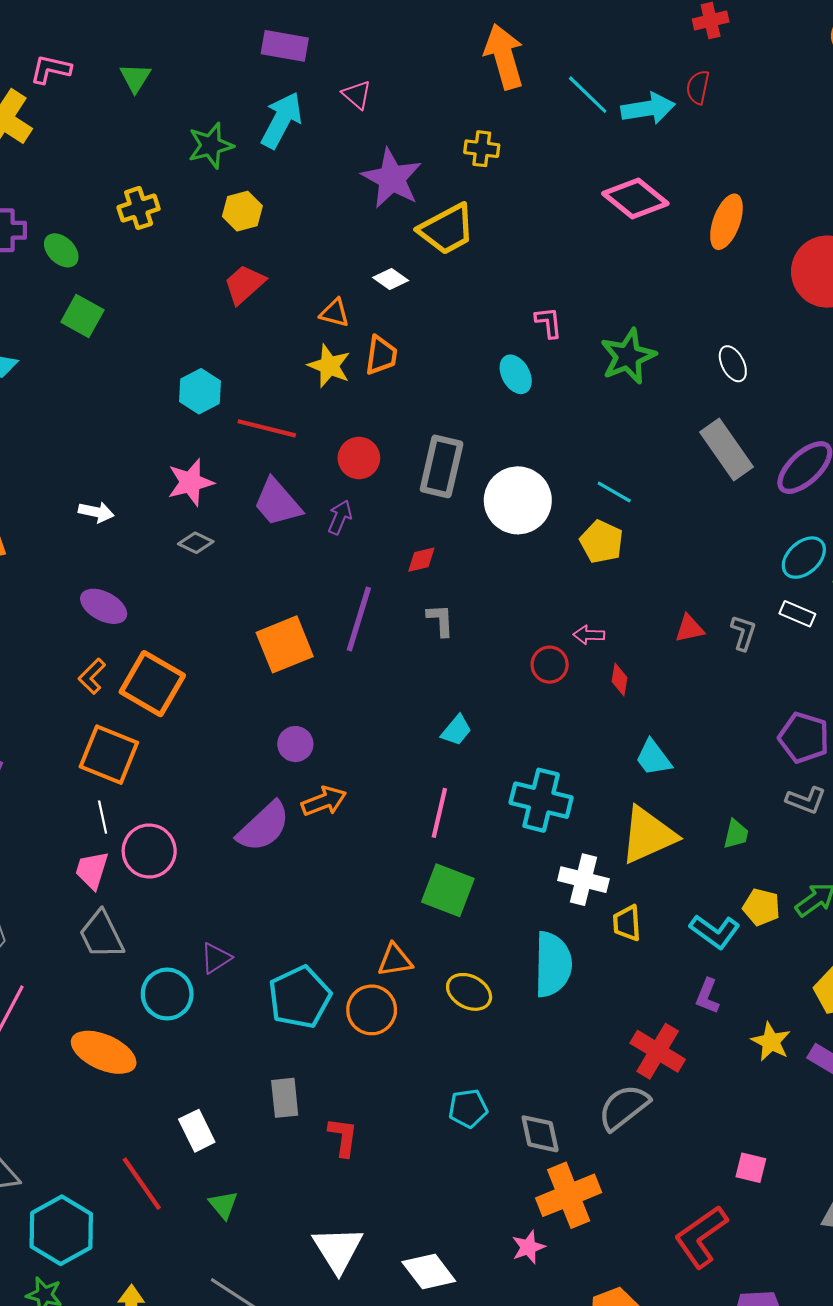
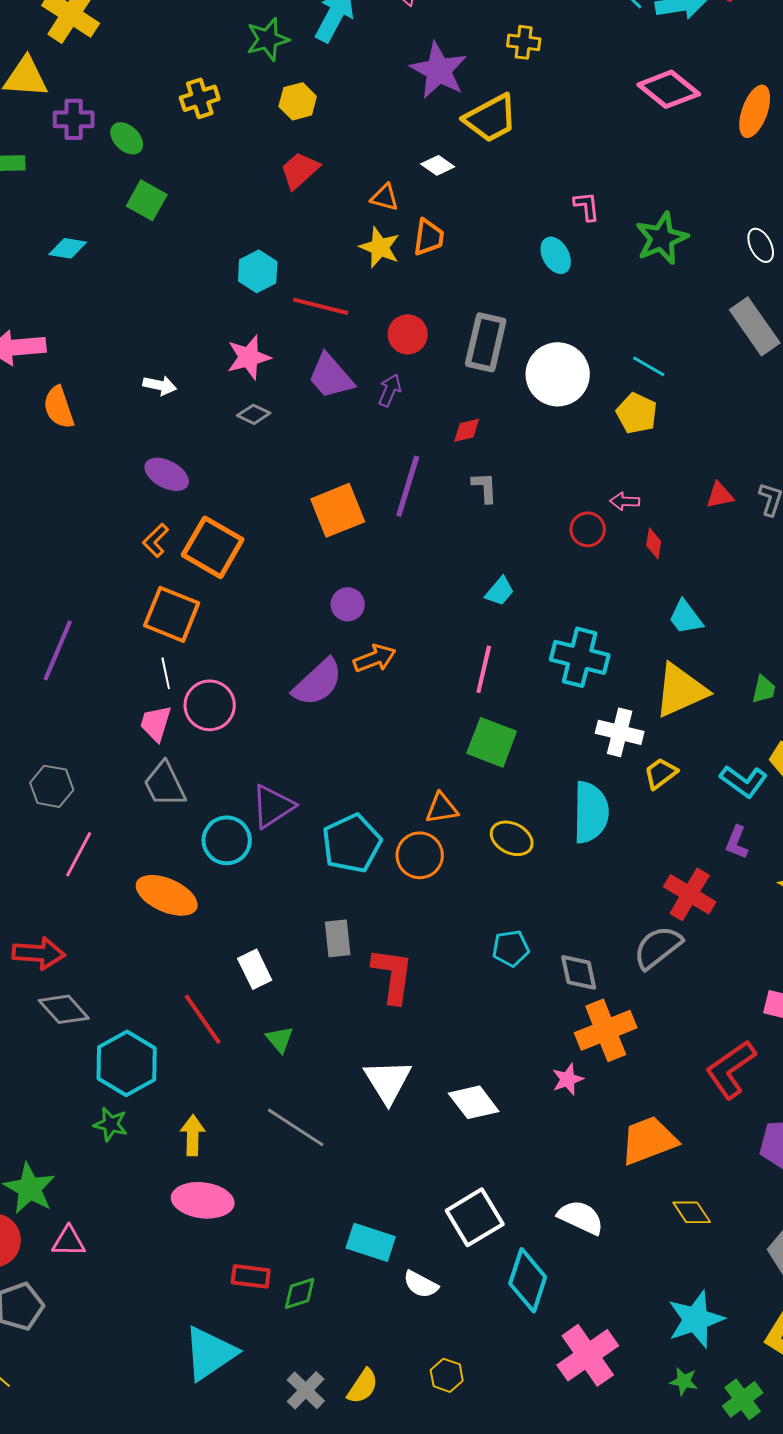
yellow trapezoid: (627, 923) -> (661, 773), turned 57
purple triangle: (216, 958) -> (273, 806), size x1.5
red L-shape: (343, 1137) -> (393, 975), size x1.5

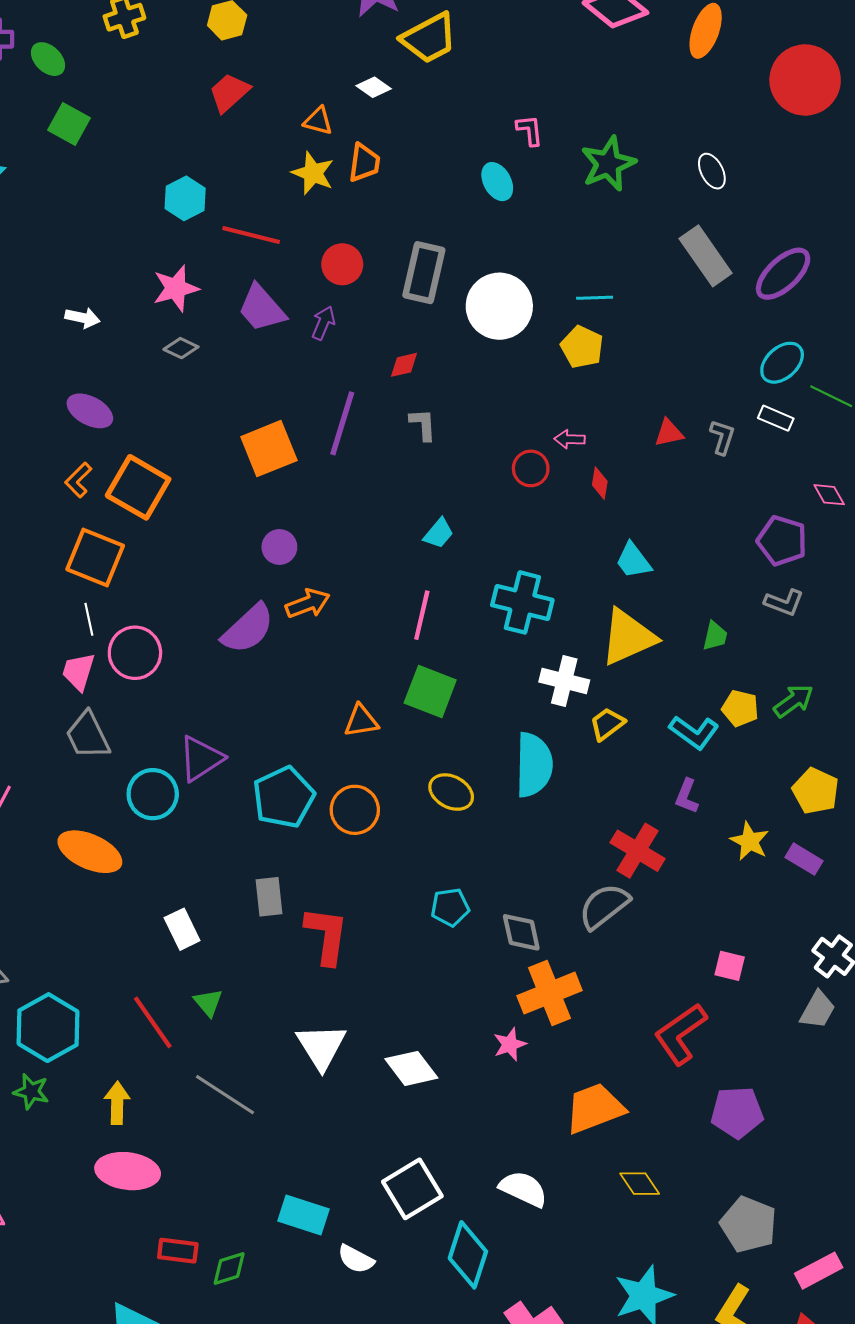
cyan line: (649, 366) -> (595, 298), turned -32
orange triangle: (442, 808) -> (361, 721), moved
red line: (203, 1019) -> (153, 1022), moved

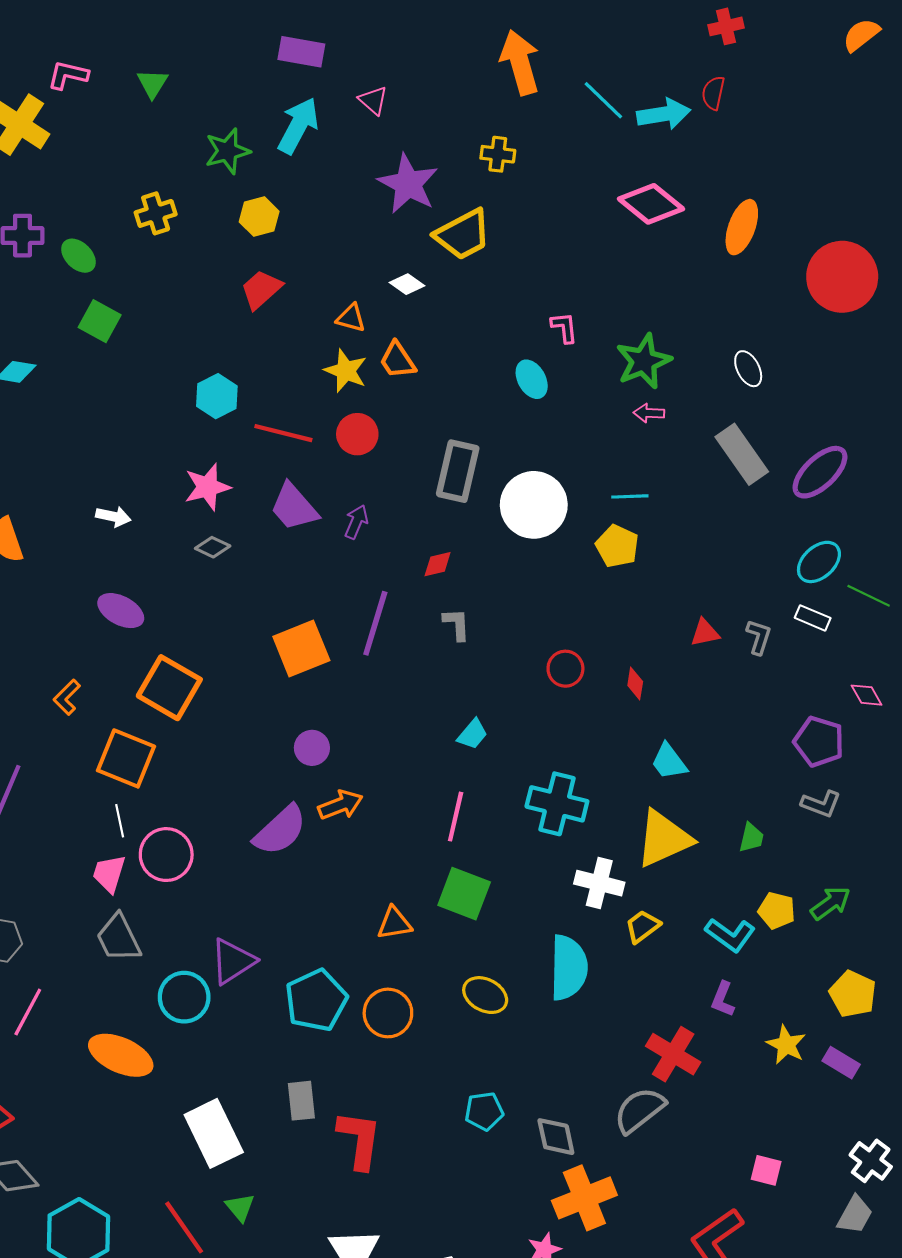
orange trapezoid: (364, 163) -> (397, 360), turned 138
red circle: (342, 264) -> (357, 434), moved
pink arrow: (569, 439) -> (649, 413), moved
orange L-shape: (78, 480) -> (67, 697), moved
white rectangle: (182, 929) -> (214, 1133), size x1.6

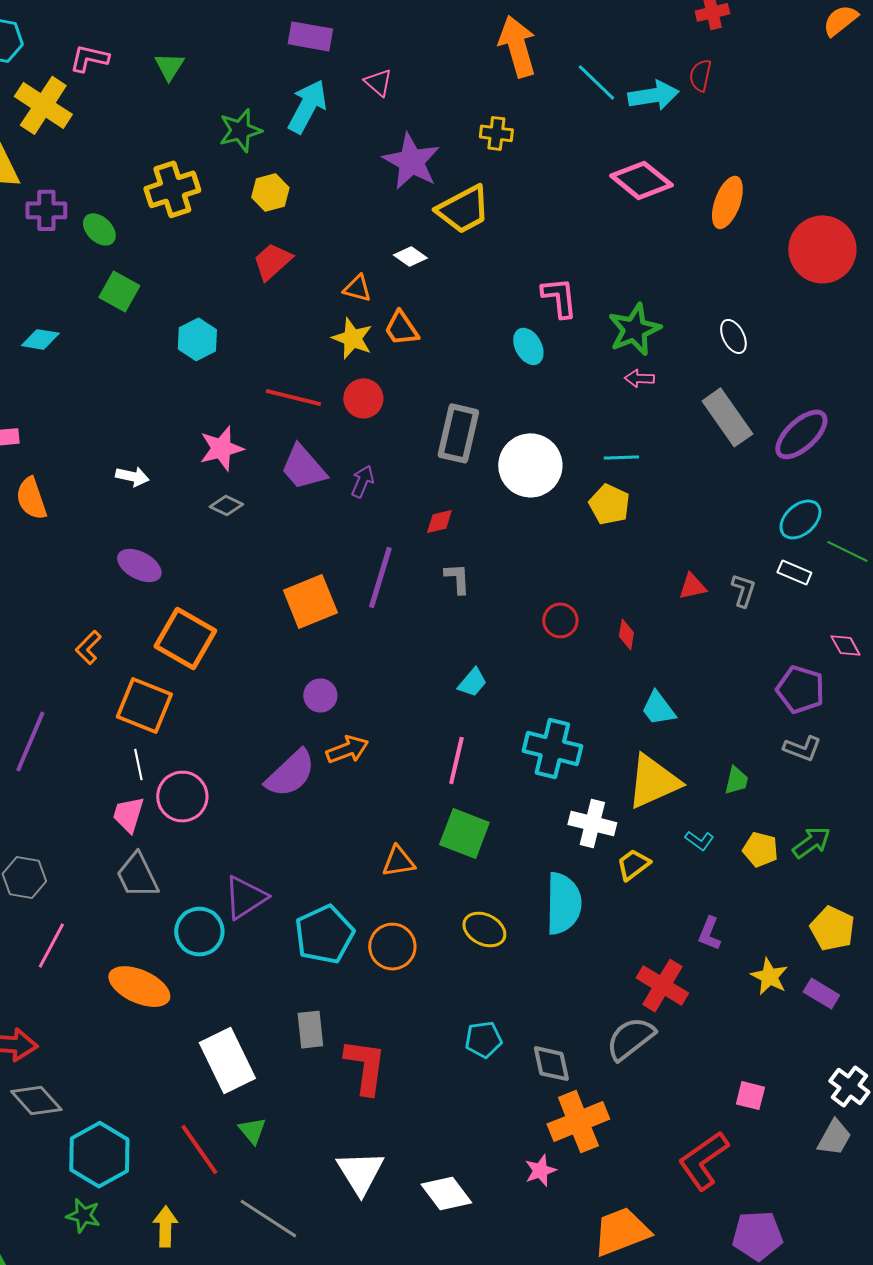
yellow cross: (156, 213) -> (172, 189), size x1.4
pink L-shape: (564, 327) -> (559, 297), size x1.4
cyan hexagon: (217, 396) -> (197, 339), moved
cyan L-shape: (730, 935) -> (699, 841), moved, size x0.6

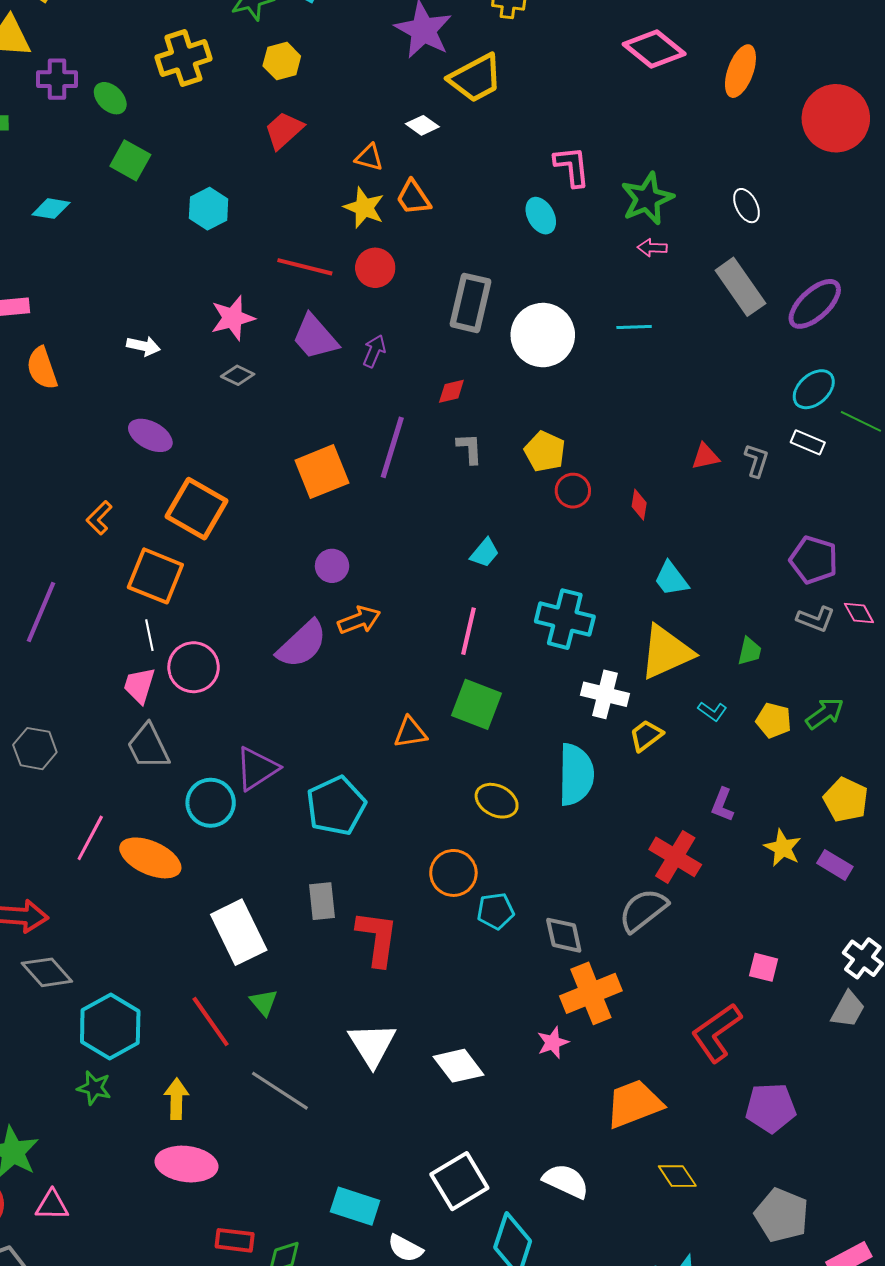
yellow pentagon: (609, 504) -> (545, 451), moved
pink diamond: (845, 645) -> (859, 613), moved
pink line: (51, 946) -> (90, 838), moved
orange circle: (392, 947) -> (453, 873), moved

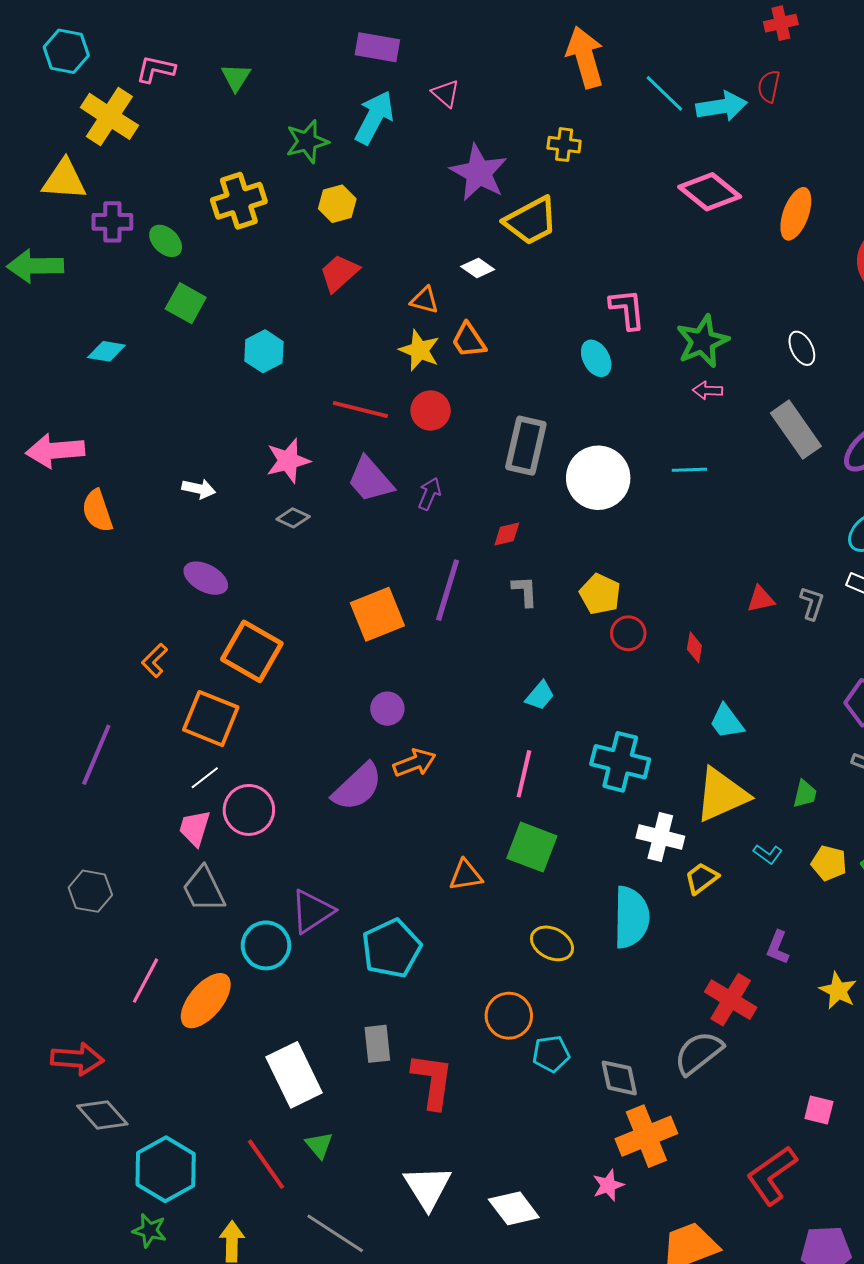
white line: (149, 635) -> (205, 778), turned 64
orange ellipse: (150, 858) -> (206, 1001), turned -74

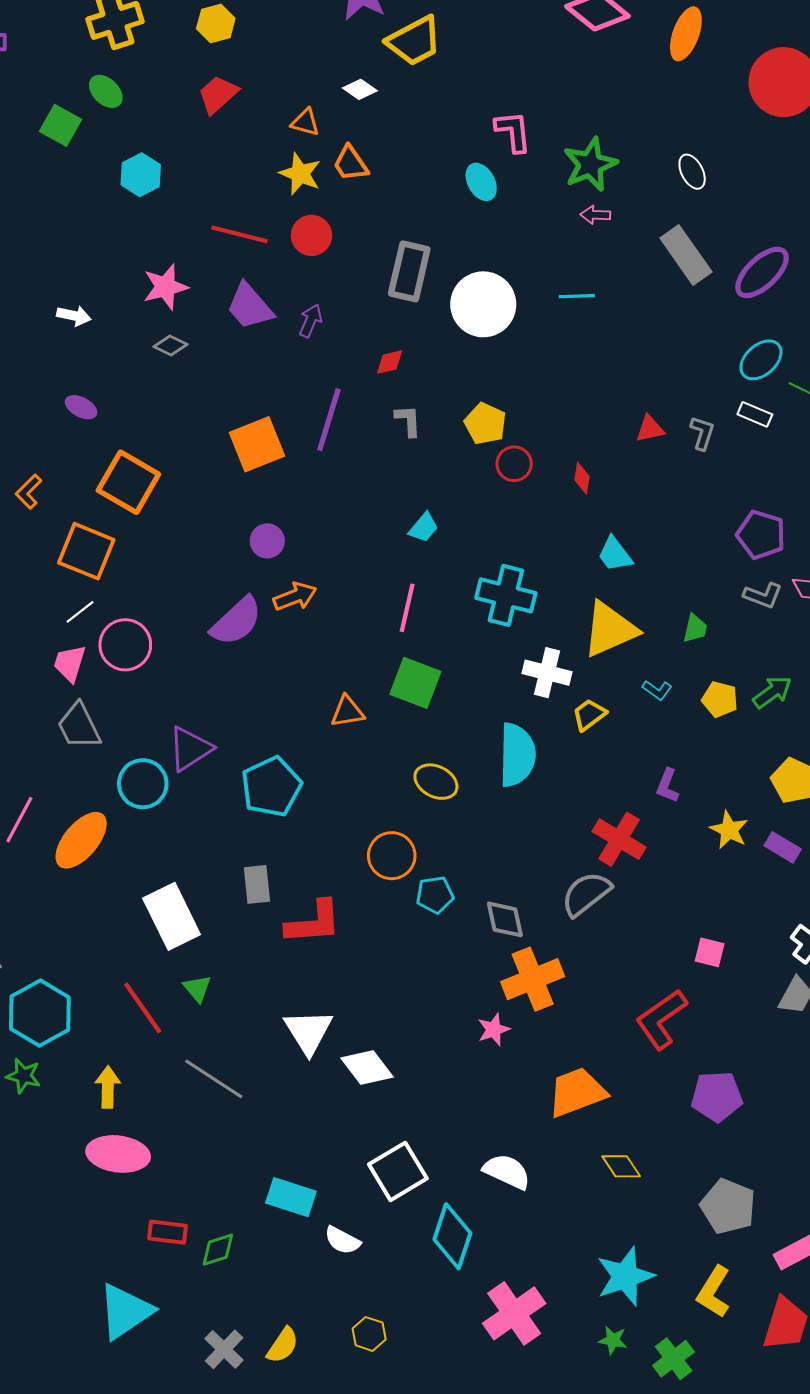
green ellipse: (166, 241) -> (106, 91), moved
purple ellipse: (206, 578) -> (81, 407), size x0.7
red L-shape: (433, 1081) -> (314, 923), turned 78
white diamond: (514, 1208) -> (367, 1068), moved

